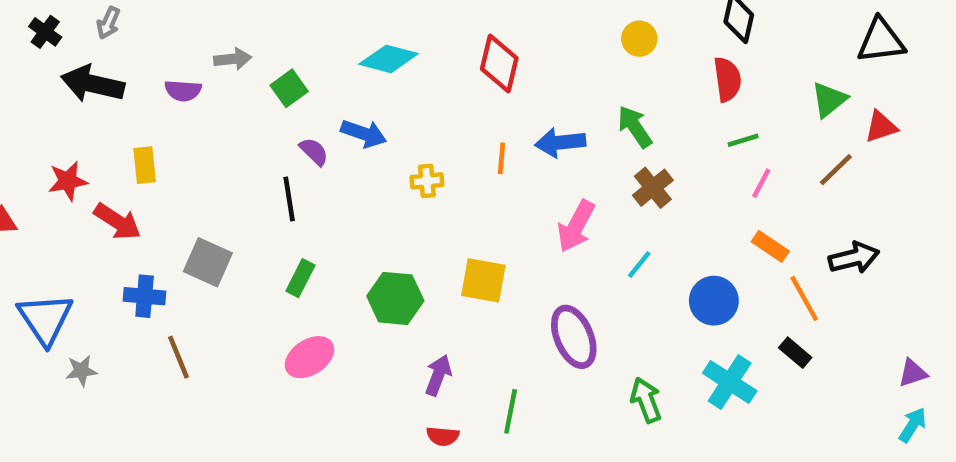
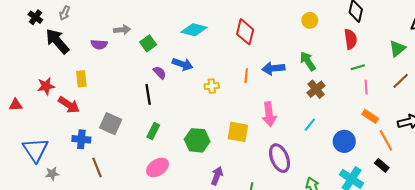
black arrow: (93, 84) -> (57, 41), turned 36
pink line: (761, 183) -> (366, 87), turned -32
pink arrow: (576, 226) -> (269, 114), moved, turned -35

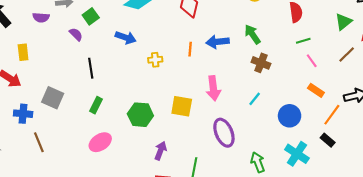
purple semicircle: (160, 73) -> (76, 34), moved
pink line: (366, 87) -> (312, 61), turned -32
brown cross: (316, 89) -> (261, 63), turned -30
orange line: (386, 140) -> (332, 115), turned 65

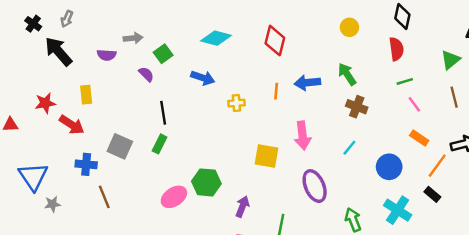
brown line: (347, 54) -> (454, 97), turned -60
green rectangle: (96, 105) -> (159, 144), moved
green hexagon: (140, 115) -> (206, 182), moved

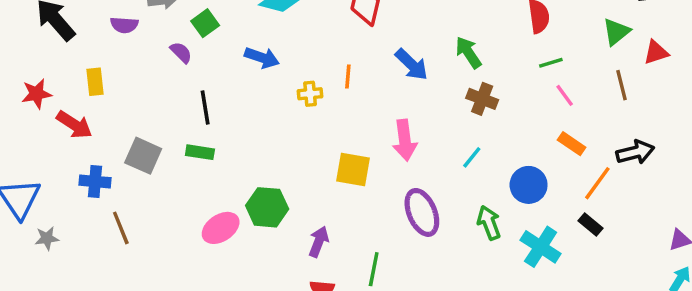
blue arrow: (307, 83) -> (412, 64), turned -130
orange line: (276, 91) -> (348, 77), moved
green rectangle: (159, 144) -> (200, 152), turned 72
green arrow: (353, 220) -> (489, 223), moved

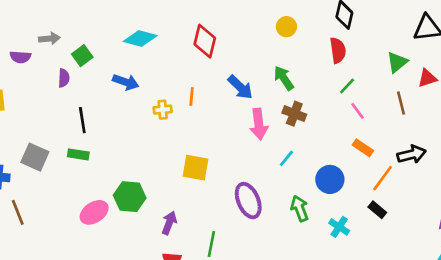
purple semicircle: (181, 52) -> (64, 78), turned 48
green line: (551, 63) -> (347, 86), turned -30
pink arrow: (405, 140) -> (259, 124), moved
cyan cross: (541, 247) -> (339, 227), size x0.7

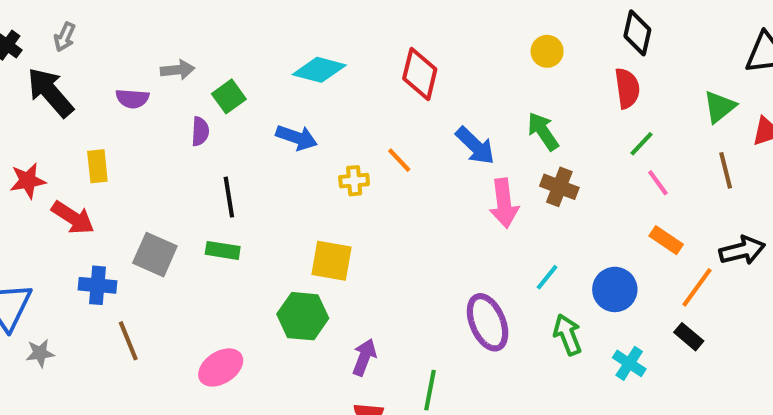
orange line: (192, 96) -> (399, 160), turned -48
cyan line: (286, 158) -> (547, 277), moved
yellow square: (196, 168) -> (332, 261), moved
pink ellipse: (94, 212) -> (221, 367), moved

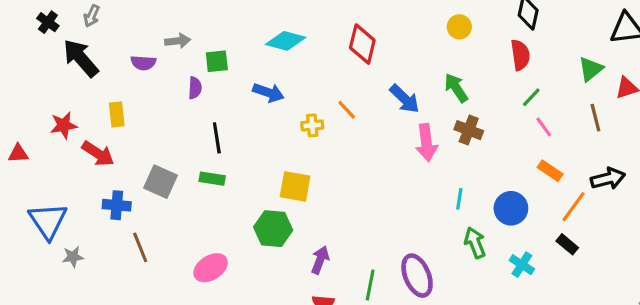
green square: (229, 96) -> (217, 61), turned 30
cyan line: (547, 277) -> (459, 199), turned -30
purple ellipse: (488, 322) -> (417, 276), moved

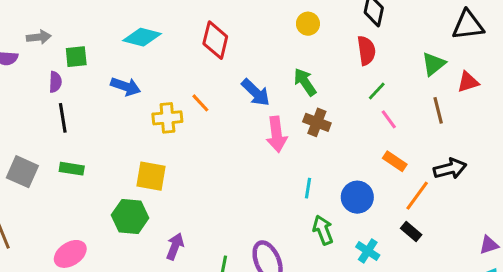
yellow cross: (312, 125) -> (167, 118), size x1.4
black line: (217, 138) -> (63, 118), moved

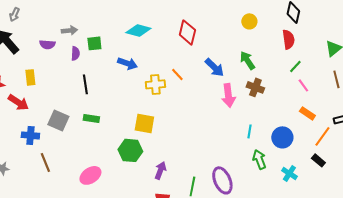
purple semicircle: (55, 82) -> (75, 53), moved

